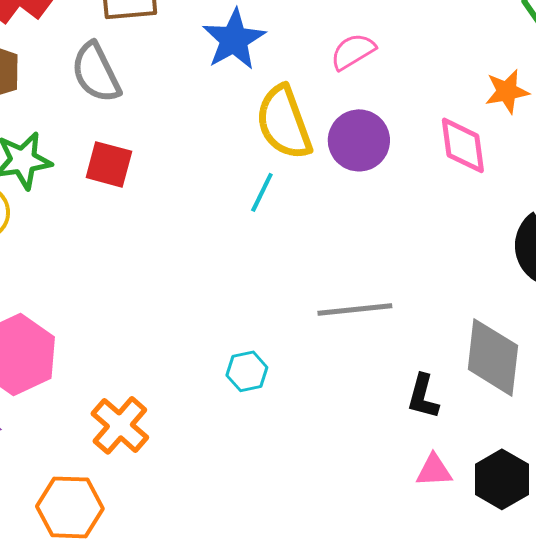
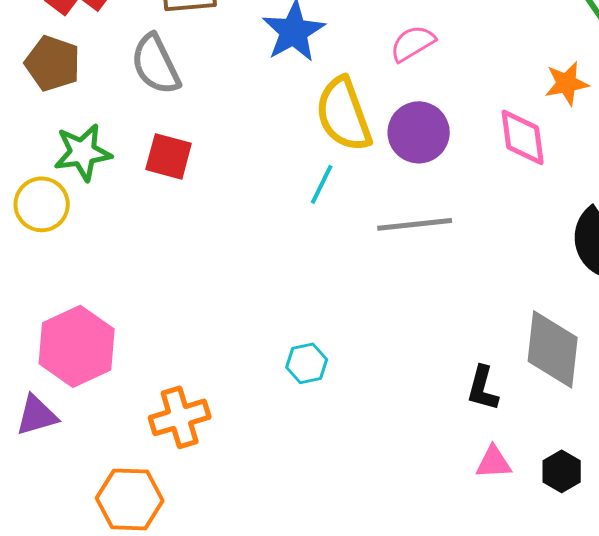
gray line: (355, 309) -> (415, 224), moved
orange cross: (120, 425) -> (180, 417), turned 32
black hexagon: (502, 479) -> (562, 471), size x0.7

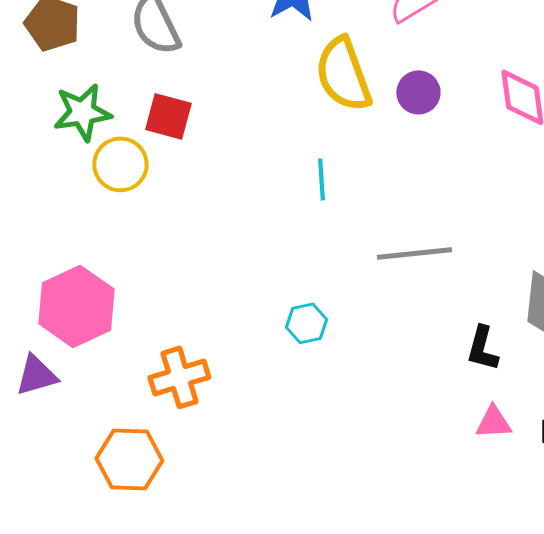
purple circle: (419, 132) -> (418, 92), size x0.7
cyan line: (322, 184) -> (321, 179), moved, turned -30
yellow circle: (42, 204) -> (120, 164), moved
gray line: (415, 224) -> (414, 253), moved

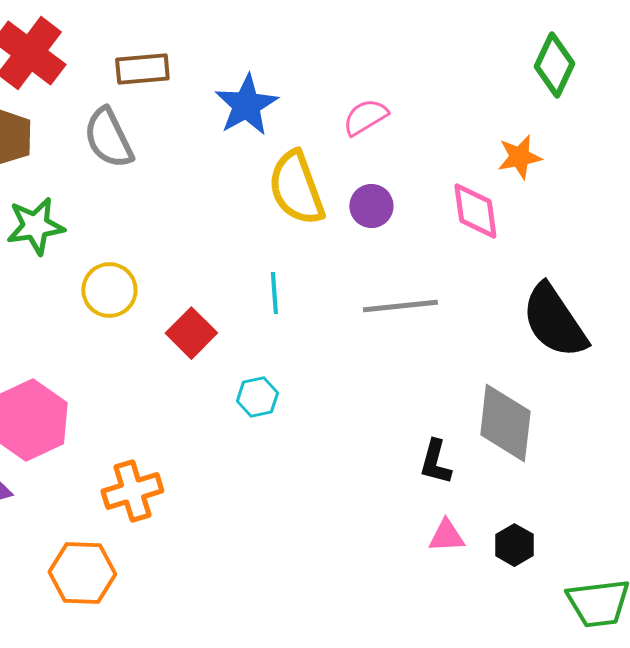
red square: (168, 116) -> (191, 333), moved, turned 30
yellow circle: (120, 164) -> (109, 290), moved
gray line: (414, 253) -> (400, 306), moved
cyan hexagon: (306, 323) -> (257, 397), moved

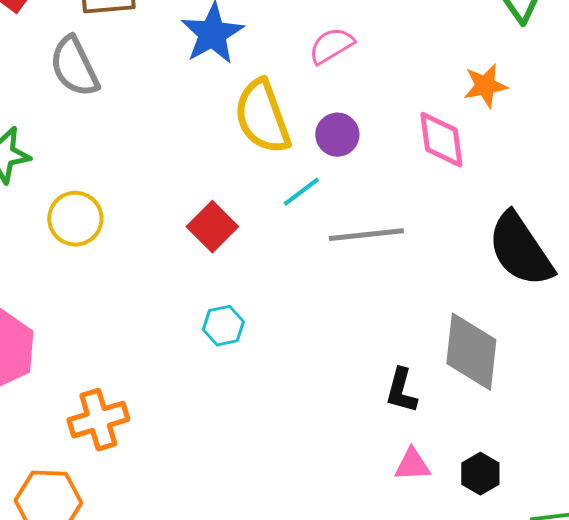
cyan line: (274, 293) -> (301, 192), moved, turned 57
red square: (191, 333) -> (212, 227), moved

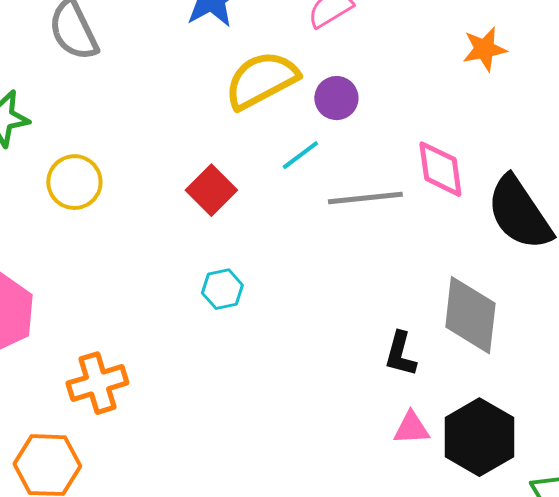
yellow semicircle: (262, 117) -> (261, 80), turned 82
pink diamond: (441, 140) -> (440, 169), moved
black hexagon: (480, 474) -> (479, 437), size x1.8

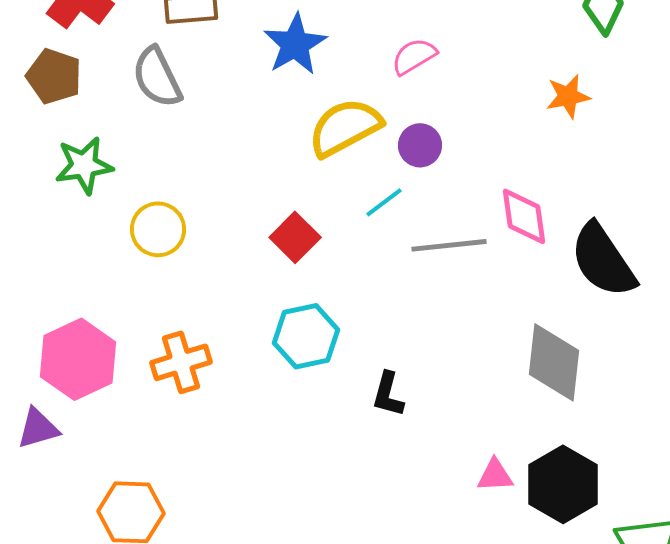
cyan hexagon: (222, 289) -> (306, 336), size x1.6
black L-shape: (400, 354) -> (388, 394), moved
orange cross: (97, 383) -> (181, 362), moved

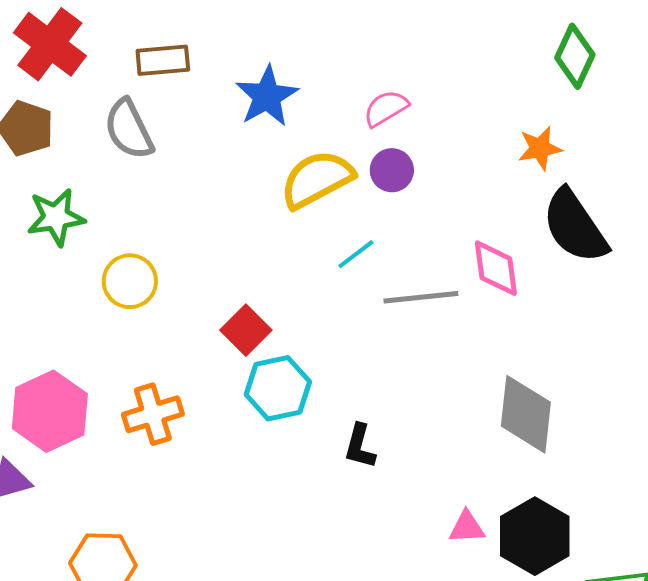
purple circle: (420, 145) -> (392, 170), moved
red square: (295, 237) -> (246, 330), moved
black semicircle: (603, 260) -> (575, 226), moved

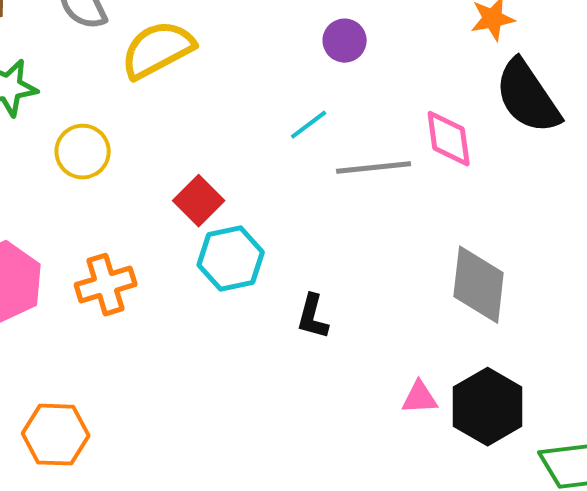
yellow semicircle: (317, 179) -> (158, 50), moved

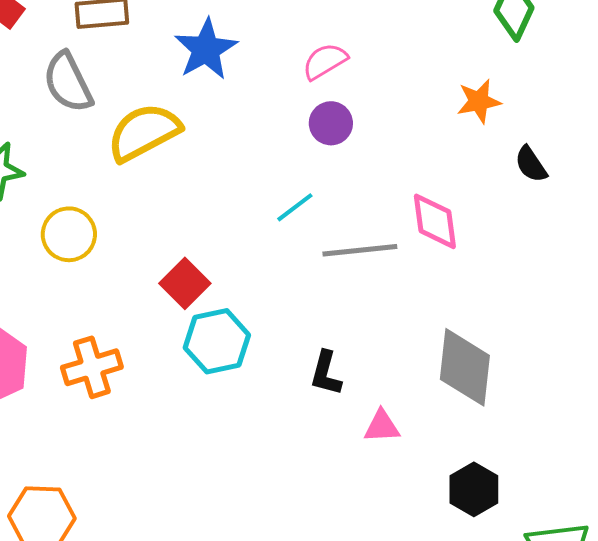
black semicircle: (528, 97) -> (531, 164), moved, size x0.5
black L-shape: (313, 317) -> (326, 373), moved
pink triangle: (420, 398) -> (382, 426), moved
black hexagon: (488, 407) -> (474, 489), size x0.7

